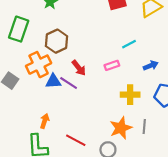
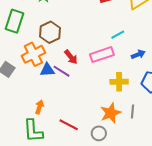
pink rectangle: (112, 65) -> (102, 55), size x1.6

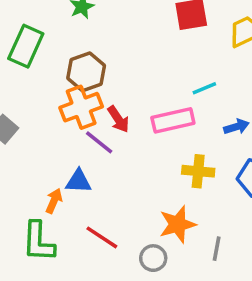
orange cross: (33, 54) -> (81, 107), moved
blue triangle: (47, 70) -> (78, 181), moved
gray line: (133, 111) -> (217, 249), moved

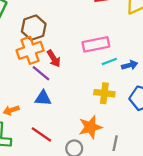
cyan line: (204, 88) -> (109, 62), moved
pink rectangle: (173, 120) -> (96, 44), moved
blue triangle: (78, 181) -> (43, 98), moved
orange arrow: (54, 201) -> (11, 110), turned -133

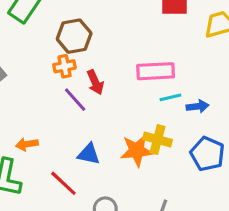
orange cross: (30, 50) -> (65, 66), size x0.6
blue triangle: (43, 98) -> (89, 154), moved
orange star: (90, 127) -> (137, 151), moved

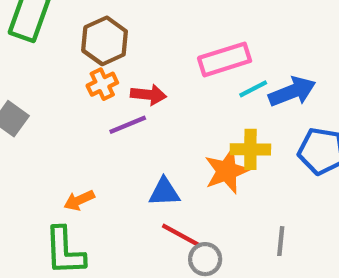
red arrow: (95, 82) -> (148, 95), turned -45
purple line: (75, 100) -> (128, 125), turned -56
blue arrow: (198, 106) -> (292, 92), size x1.5
red line: (63, 183) -> (181, 236), moved

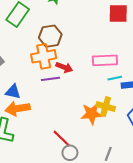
orange cross: (102, 84) -> (44, 56), size x1.6
blue triangle: (164, 192) -> (13, 92), moved
orange arrow: (79, 200) -> (18, 109), size x1.6

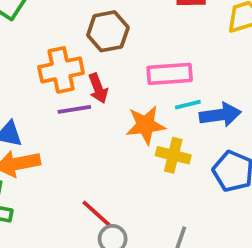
brown hexagon: (50, 36) -> (108, 31), moved
red arrow: (64, 67) -> (98, 88), turned 49
orange star: (92, 114) -> (146, 125), moved

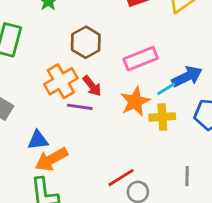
cyan line: (188, 105) -> (166, 89), moved
purple line: (74, 109) -> (80, 107), turned 35
red line: (97, 214) -> (121, 178), turned -56

